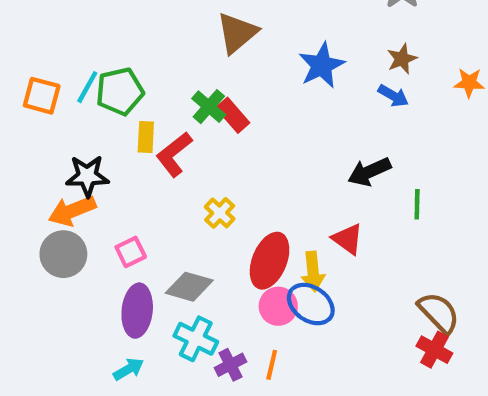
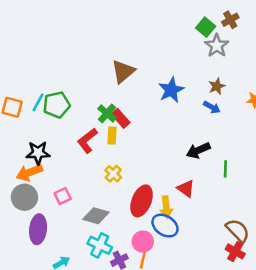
yellow rectangle: (146, 137) -> (112, 136), moved
pink circle: (278, 306) -> (143, 242), moved
purple ellipse: (137, 311) -> (38, 229), moved

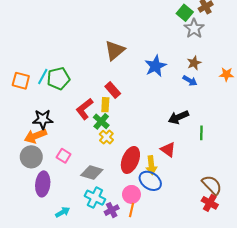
green cross: (107, 113) -> (101, 121), moved
pink square: (63, 196) -> (64, 156), turned -32

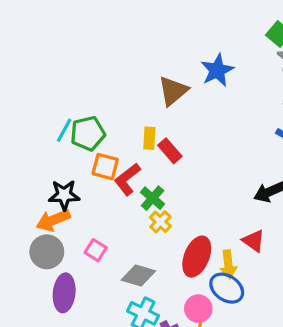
blue star: (155, 66) -> (217, 70), moved
orange square: (21, 81) -> (105, 167), moved
yellow rectangle: (105, 105) -> (149, 138), moved

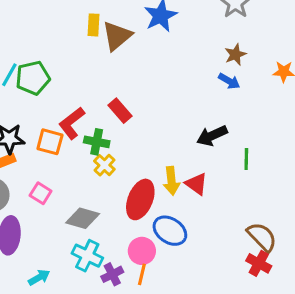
yellow rectangle: (149, 138) -> (94, 25), moved
red rectangle: (170, 151) -> (120, 111), moved
orange square: (105, 167) -> (50, 142), moved
green cross: (153, 198) -> (97, 142), turned -30
yellow arrow: (228, 264) -> (171, 181), moved

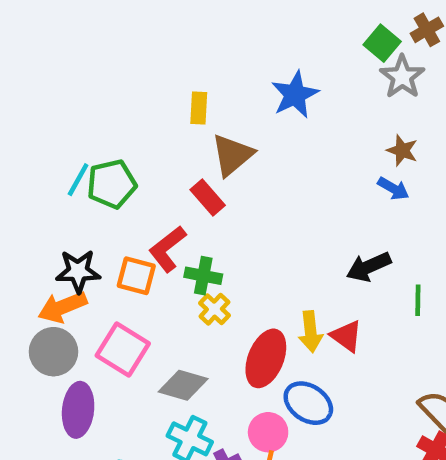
brown triangle: (117, 36) -> (232, 155), moved
brown star: (235, 55) -> (402, 151), turned -30
red rectangle: (120, 111) -> (208, 197), moved
pink square: (41, 193) -> (123, 349), size x1.6

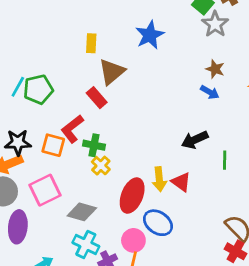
pink square: (123, 349) -> (45, 190), turned 32

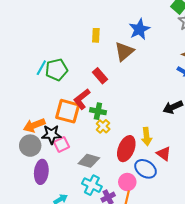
brown triangle: (112, 72) -> (124, 51), moved
black star: (18, 142) -> (51, 134), moved
orange square: (53, 145) -> (68, 111), size x1.4
red triangle: (181, 182) -> (164, 154), moved
pink square: (45, 190) -> (62, 145), size x0.7

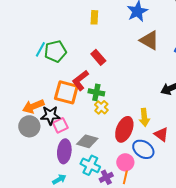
brown triangle: (124, 51) -> (149, 40), moved, turned -50
purple ellipse: (41, 172) -> (64, 151), moved

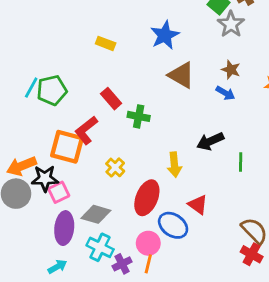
yellow rectangle: (94, 17) -> (106, 43), turned -72
green cross: (96, 92) -> (139, 116), moved
yellow arrow: (144, 117) -> (174, 165), moved

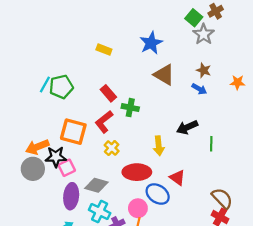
red L-shape: (86, 130) -> (104, 122), moved
red ellipse: (147, 198) -> (137, 172), turned 68

